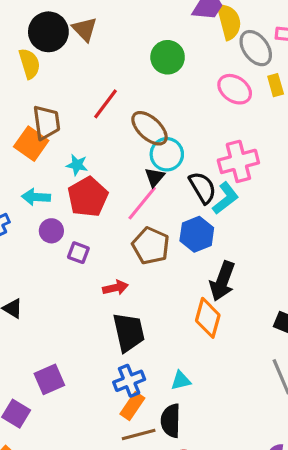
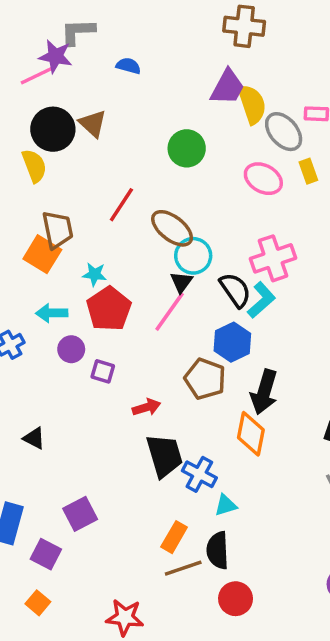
brown pentagon: (151, 246) -> (205, 379), moved
blue cross: (129, 381) -> (199, 474), moved, turned -36

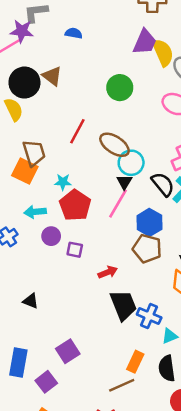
blue hexagon: (232, 342) -> (149, 222), moved
purple square: (46, 554) -> (46, 382), turned 30
brown line: (183, 568) -> (122, 385), moved

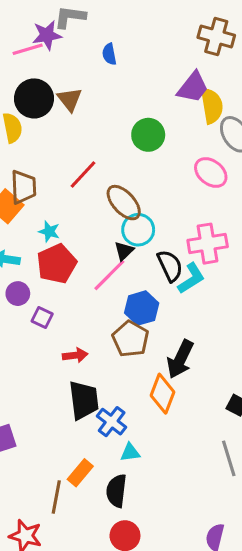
purple star: (22, 31) -> (47, 35), turned -30
blue semicircle: (74, 33) -> (109, 54), turned -126
brown line: (122, 385) -> (56, 497), turned -70

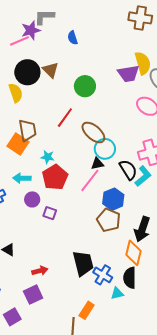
purple trapezoid: (193, 87) -> (128, 74), moved, turned 50
green circle: (148, 135) -> (85, 86), moved
black triangle: (124, 251) -> (97, 164), turned 40
red arrow: (75, 355) -> (40, 271), moved
black semicircle: (116, 491) -> (130, 278), moved

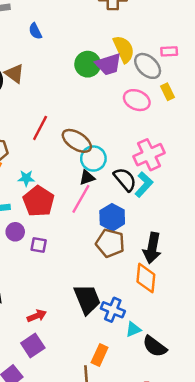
green circle: (85, 86) -> (88, 64), moved
black semicircle: (130, 278) -> (155, 346), moved, turned -45

